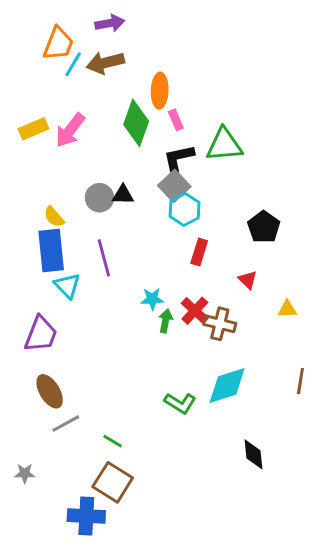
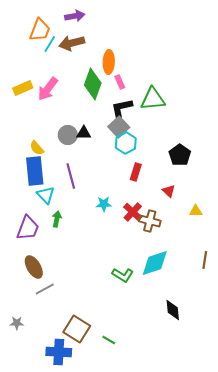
green arrow: (166, 321) -> (57, 219), moved
green line: (113, 441) -> (109, 340), moved

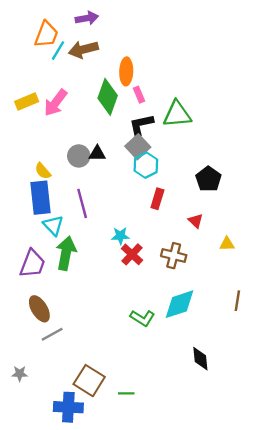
red cross: (133, 212) -> (132, 254), moved
green arrow: (57, 219) -> (66, 253), size x1.8
green line: (109, 340) -> (126, 393), turned -32

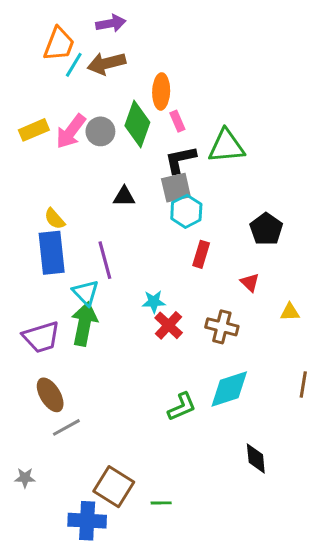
gray square: (138, 147) -> (176, 188), turned 30
gray circle: (79, 156) -> (100, 131), moved
cyan triangle: (53, 225) -> (86, 293), moved
purple trapezoid: (32, 264) -> (41, 337), turned 52
green L-shape: (142, 318) -> (182, 407), turned -55

